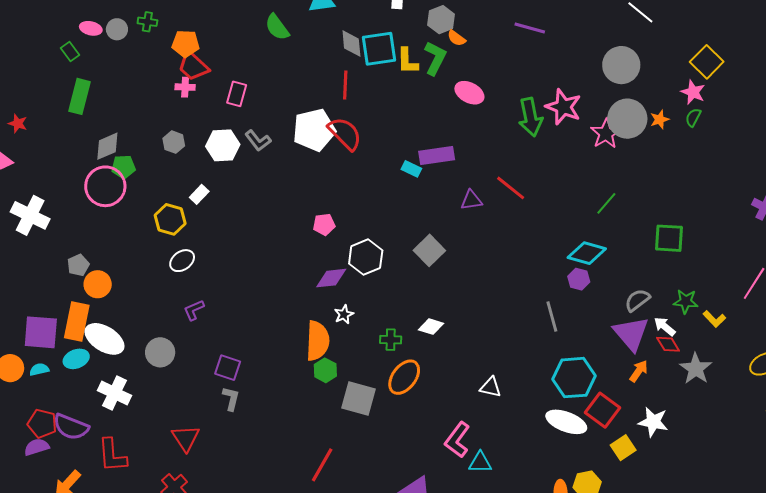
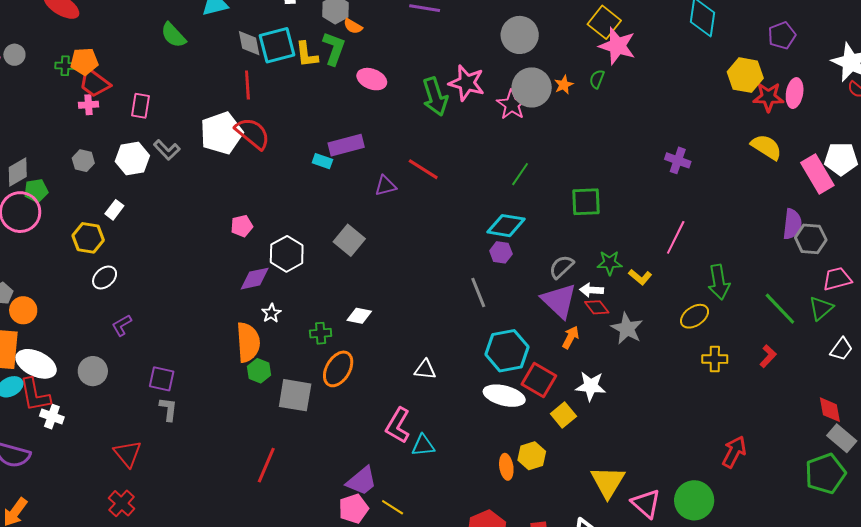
green cross: (147, 22) -> (65, 66), moved
pink star: (693, 92) -> (617, 46), moved, size x1.5
white arrow: (665, 327) -> (591, 290), turned -30
white cross: (115, 393) -> (52, 417), size x0.7
red L-shape: (112, 455) -> (35, 395), moved

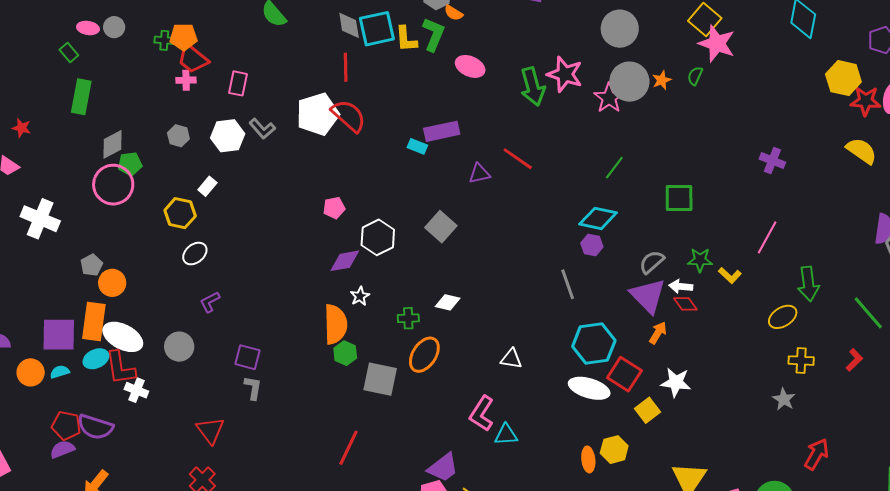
gray star: (627, 329) -> (784, 399), moved, size x0.7

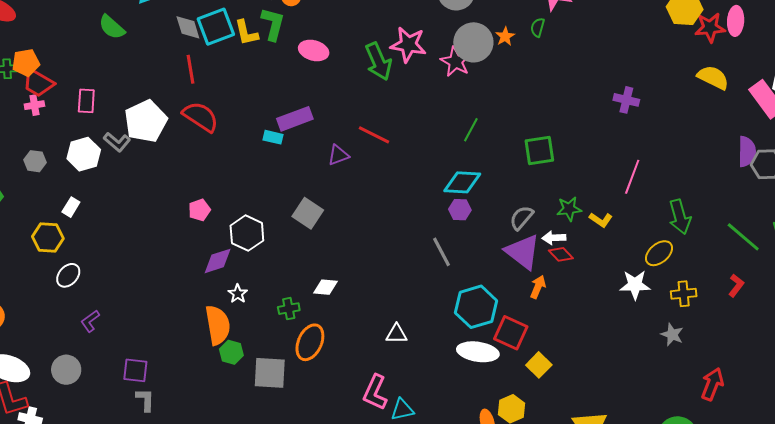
white pentagon: (318, 114) -> (146, 121), moved
white star: (676, 382) -> (635, 285), moved

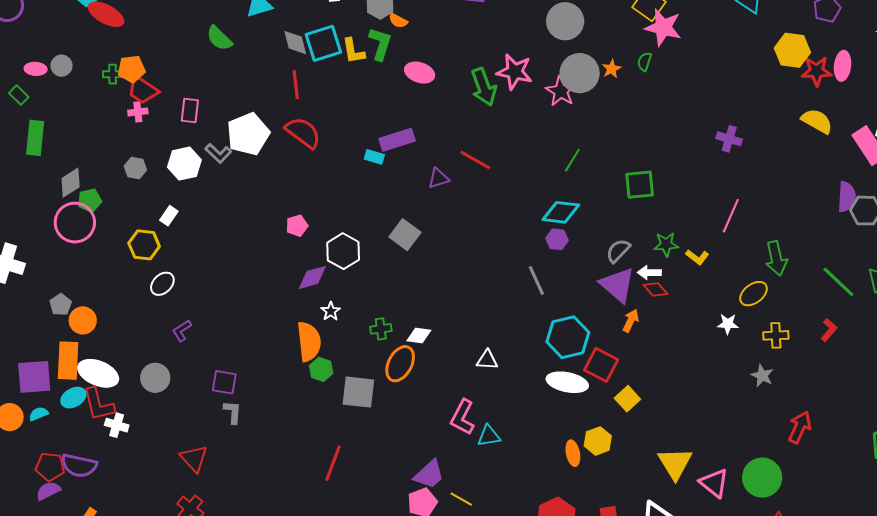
white star: (635, 285) -> (728, 324), size x0.7
white diamond: (326, 287) -> (419, 336), moved

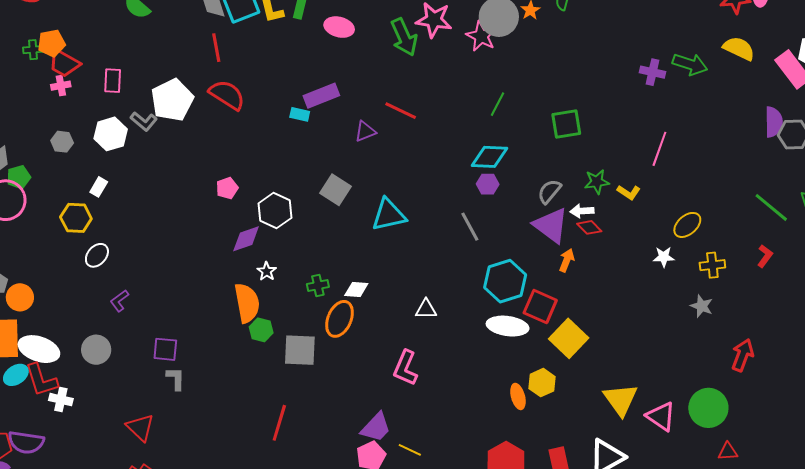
green arrow: (776, 258) -> (690, 64), moved, turned -56
yellow square: (627, 399) -> (569, 338), size x1.5
cyan triangle: (489, 436) -> (389, 215), moved, size x1.5

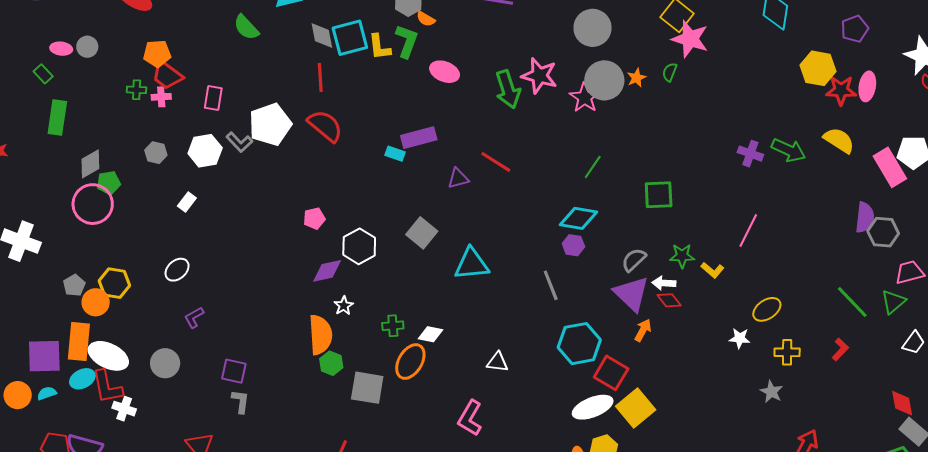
green cross: (33, 50) -> (137, 90), moved
yellow hexagon: (76, 218) -> (114, 283), moved
white ellipse: (508, 326) -> (593, 407), moved, turned -36

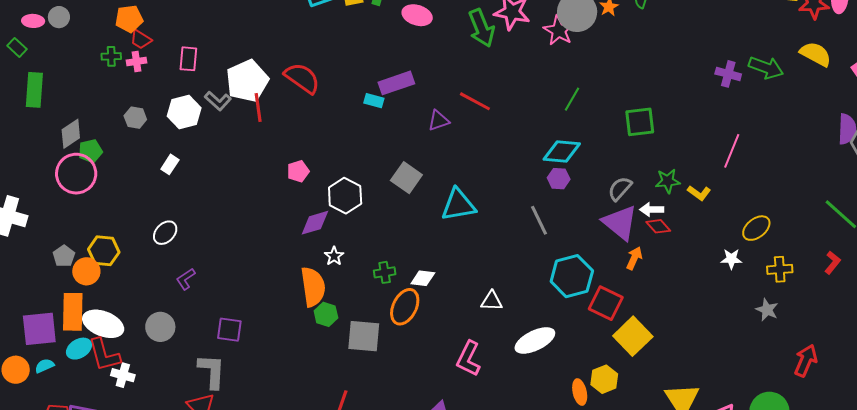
red trapezoid: (167, 75) -> (141, 39), size x0.7
red line: (320, 77) -> (258, 108), moved
gray L-shape: (241, 401) -> (212, 371), moved, size x1.5
white ellipse: (593, 407) -> (535, 340), moved

